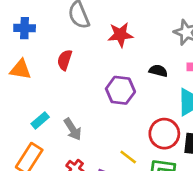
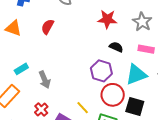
red star: (120, 35) -> (107, 19), moved
purple hexagon: (120, 90) -> (101, 71), moved

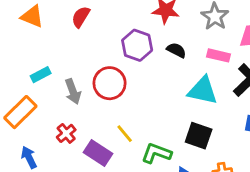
purple hexagon: (101, 71) -> (137, 45), moved
cyan triangle: (136, 75) -> (203, 91), turned 30
red circle: (113, 95) -> (110, 83), moved

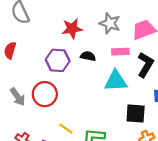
gray arrow: (73, 91) -> (18, 97), moved
black square: (199, 136) -> (136, 113), moved

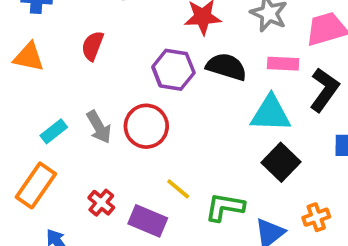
black semicircle: (88, 56) -> (226, 67), size x1.5
black square: (136, 113) -> (281, 162), moved, turned 35

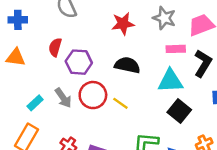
black semicircle: (226, 67) -> (127, 65), moved
purple hexagon: (173, 70) -> (79, 62), moved
yellow line: (178, 189) -> (120, 103), moved

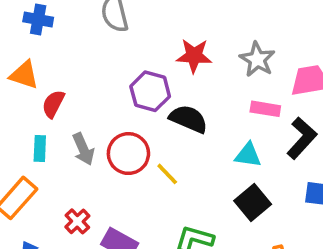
red semicircle: (55, 47) -> (53, 104), moved
purple hexagon: (79, 62) -> (150, 91), moved
cyan triangle: (170, 81) -> (248, 155), size x0.7
cyan rectangle: (35, 103) -> (40, 148), turned -56

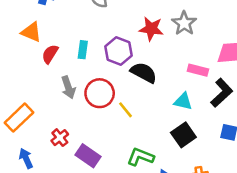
gray star: (257, 59) -> (184, 23), moved
cyan rectangle: (40, 148) -> (83, 50), moved

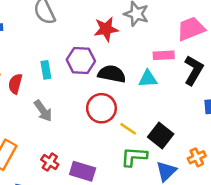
red circle: (100, 93) -> (101, 108), moved
cyan triangle: (183, 101) -> (148, 79), moved
yellow line: (125, 110) -> (128, 129), moved
black square: (183, 135) -> (161, 136), moved

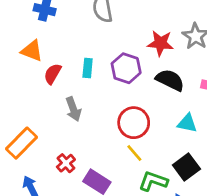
black semicircle: (112, 74) -> (170, 80), moved
cyan triangle: (148, 79) -> (187, 123), moved
yellow line: (128, 129) -> (134, 153), moved

